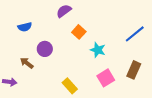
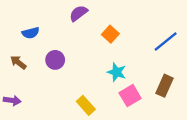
orange square: (79, 32) -> (110, 34), moved
cyan star: (98, 50) -> (117, 72), moved
brown arrow: (27, 63) -> (18, 62), moved

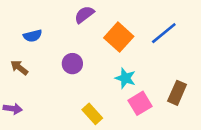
orange square: (110, 34) -> (119, 37), size x1.5
blue line: (166, 42) -> (164, 33), moved
purple circle: (55, 60) -> (72, 64), moved

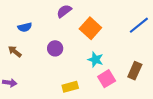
blue line: (164, 33) -> (139, 25), moved
yellow rectangle: (92, 114) -> (70, 87), turned -63

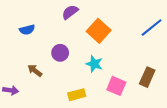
brown arrow: (15, 51) -> (35, 70), moved
cyan star: (95, 60) -> (94, 64), moved
pink square: (107, 79) -> (116, 86), turned -36

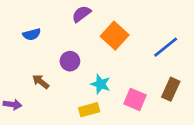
blue line: (152, 27) -> (166, 47), moved
cyan star: (94, 64) -> (101, 84), moved

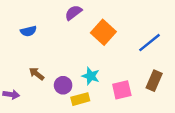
purple circle: (70, 61) -> (63, 85), moved
pink square: (135, 99) -> (122, 90), turned -36

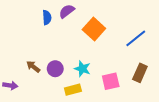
blue semicircle: (28, 31) -> (47, 17), moved, turned -80
purple circle: (63, 85) -> (55, 69), moved

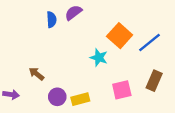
orange square: (94, 29) -> (120, 36), moved
purple circle: (55, 69) -> (57, 97), moved
cyan star: (82, 69) -> (99, 58), moved

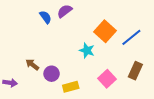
blue semicircle: (51, 20) -> (45, 17), turned -32
pink square: (122, 90) -> (107, 79), turned -30
purple circle: (57, 97) -> (52, 74), moved

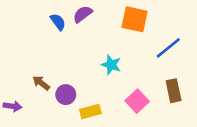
orange square: (105, 31) -> (135, 19), moved, turned -30
brown rectangle: (135, 71) -> (174, 91), turned -36

